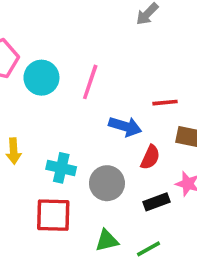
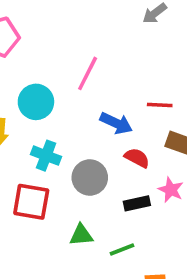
cyan circle: (41, 78) -> (36, 102), moved
red semicircle: (150, 157) -> (137, 158), turned -95

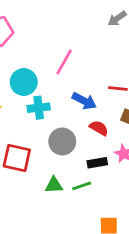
cyan cross: (46, 156) -> (39, 108), moved, turned -30
green line: (122, 249) -> (82, 186), moved

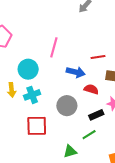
cyan cross: (39, 108) -> (32, 95), moved
green triangle: (54, 185) -> (70, 151), moved

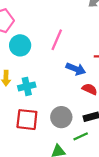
cyan circle: (28, 69) -> (20, 45), moved
gray circle: (67, 106) -> (61, 117), moved

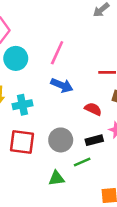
blue arrow: (76, 69) -> (62, 85), moved

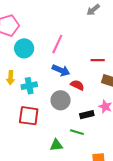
red semicircle: (93, 109) -> (77, 85), moved
gray circle: (61, 140) -> (61, 100), moved
green line: (82, 162) -> (77, 132), turned 40

